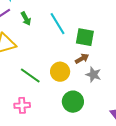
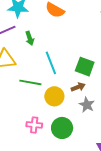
cyan line: (58, 24) -> (51, 63), moved
green line: (30, 75) -> (30, 82), moved, turned -35
pink cross: (22, 105) -> (34, 125), moved

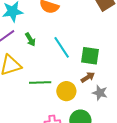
cyan line: (51, 63) -> (62, 47), moved

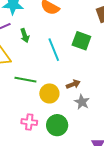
green square: (90, 56) -> (81, 41), moved

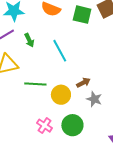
green square: (81, 41) -> (82, 15), moved
pink cross: (29, 122) -> (44, 126), turned 35

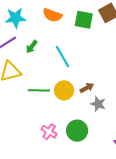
green arrow: (29, 40) -> (32, 47), turned 64
yellow circle: (61, 95) -> (64, 90), moved

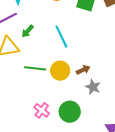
green arrow: (32, 47) -> (28, 31), moved

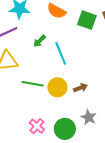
green arrow: (28, 31) -> (39, 41), moved
gray star: (93, 87) -> (89, 117), moved

